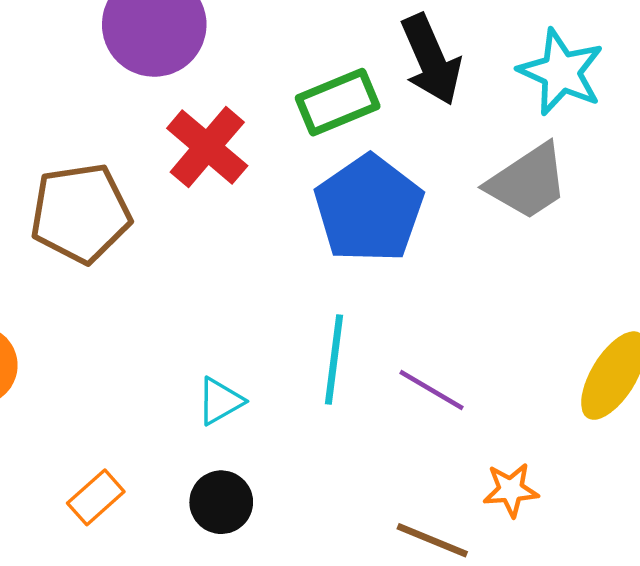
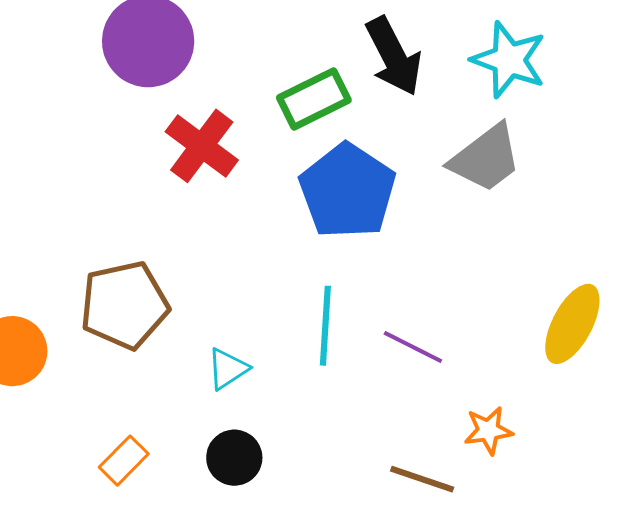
brown pentagon: (80, 213) -> (124, 305), moved

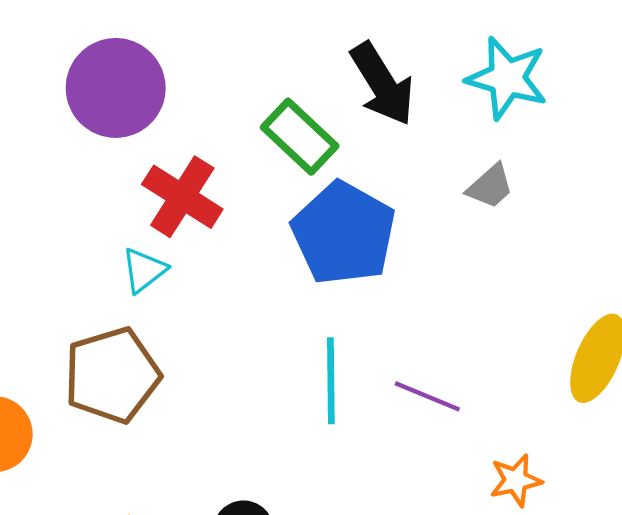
green rectangle: (314, 99) -> (300, 137), turned 74
gray trapezoid: (486, 158) -> (490, 186), size x0.6
cyan triangle: (228, 369) -> (144, 270), moved

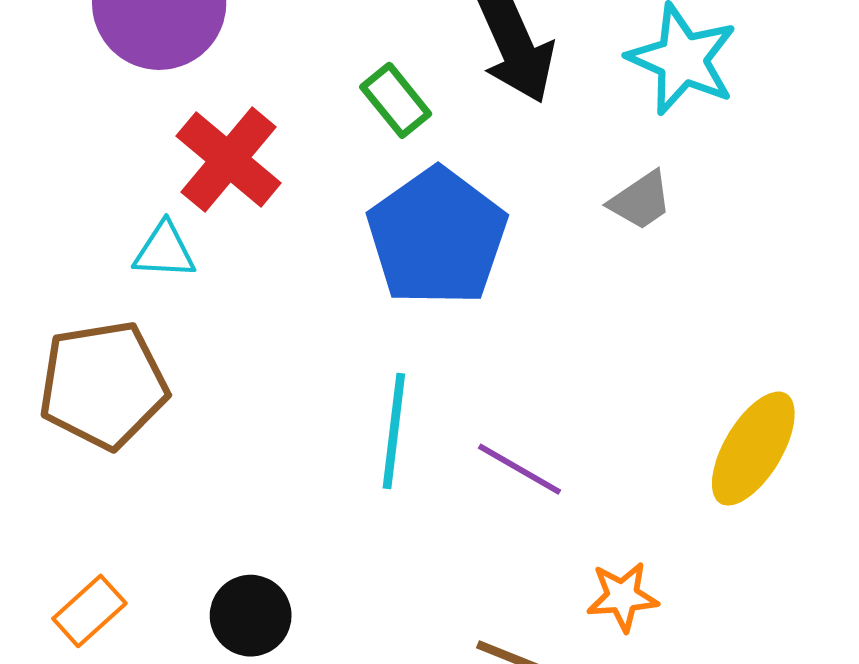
green rectangle: (300, 137) -> (396, 100), size x0.7
cyan triangle: (144, 270) -> (164, 251), turned 33

